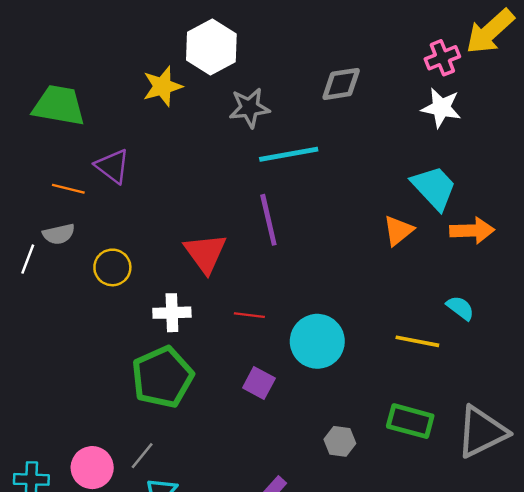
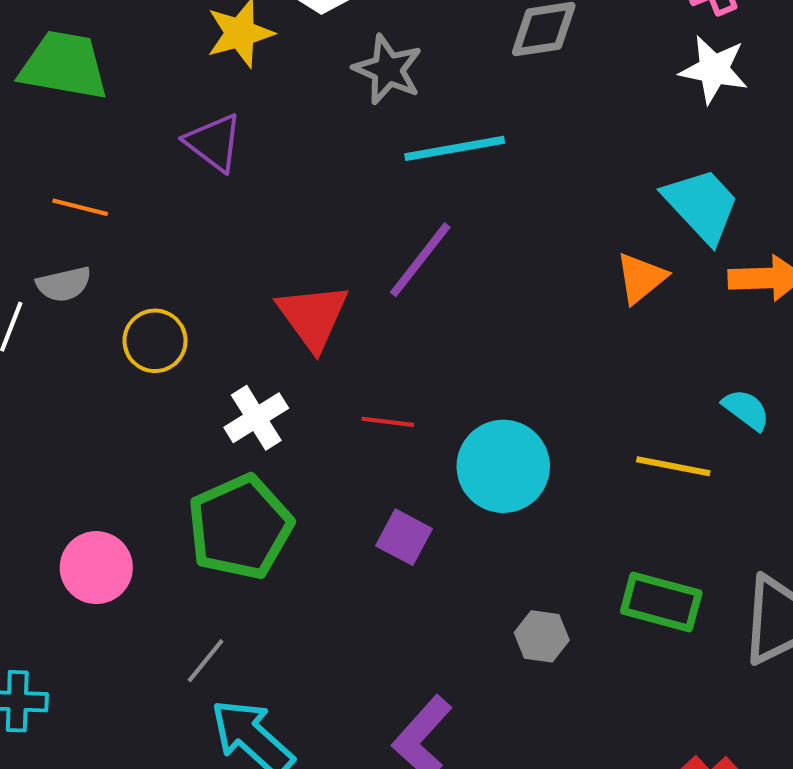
gray star: (249, 108) -> (388, 70), turned 30
purple triangle: (112, 166) -> (214, 142), moved
purple line: (268, 220) -> (420, 260), turned 51
white cross: (172, 313) -> (256, 418), turned -30
pink circle: (92, 468) -> (96, 568), moved

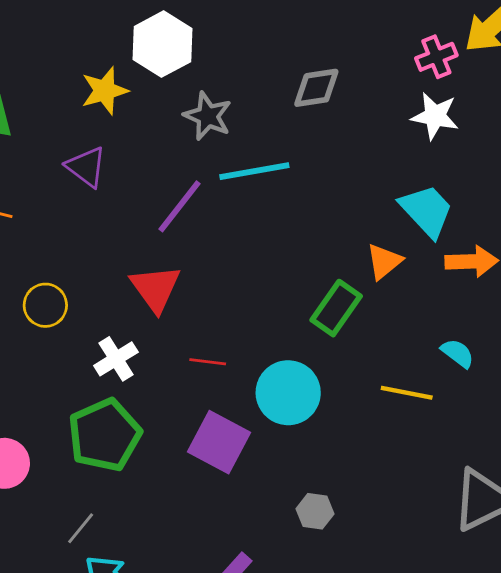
purple line: (420, 260) -> (179, 206), moved
purple square: (404, 537) -> (219, 442), size x1.6
green rectangle: (661, 602) -> (336, 308), moved, turned -70

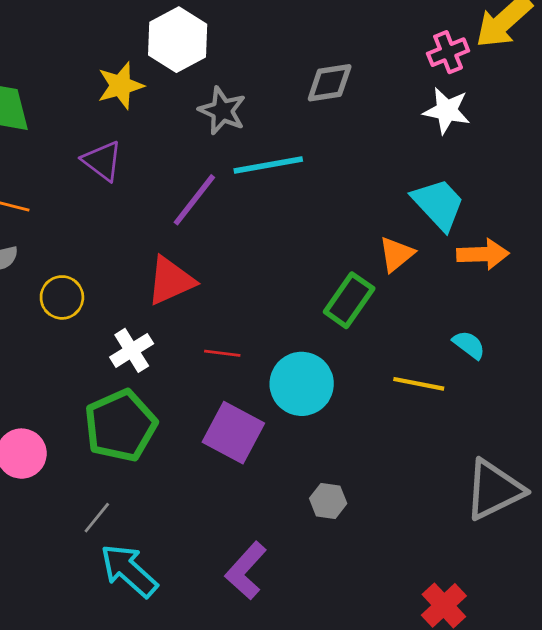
red triangle: (155, 288) -> (171, 281), turned 42

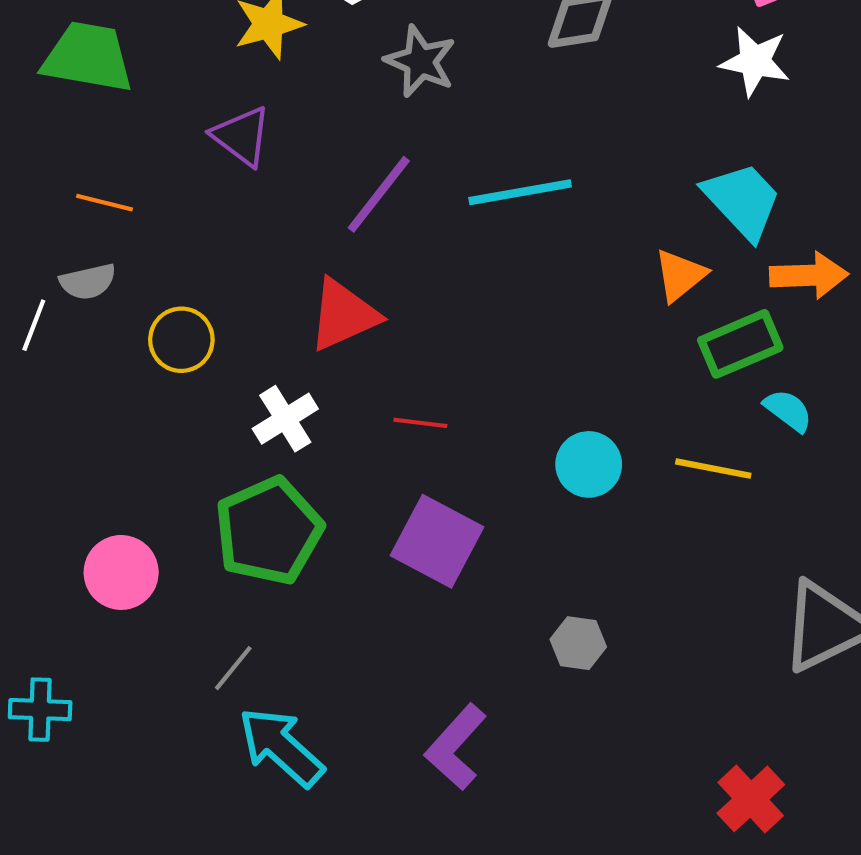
cyan line: (268, 165) -> (520, 192), moved
green rectangle: (349, 300) -> (740, 344), moved, turned 32
cyan circle: (302, 384) -> (589, 464), moved, size x0.7

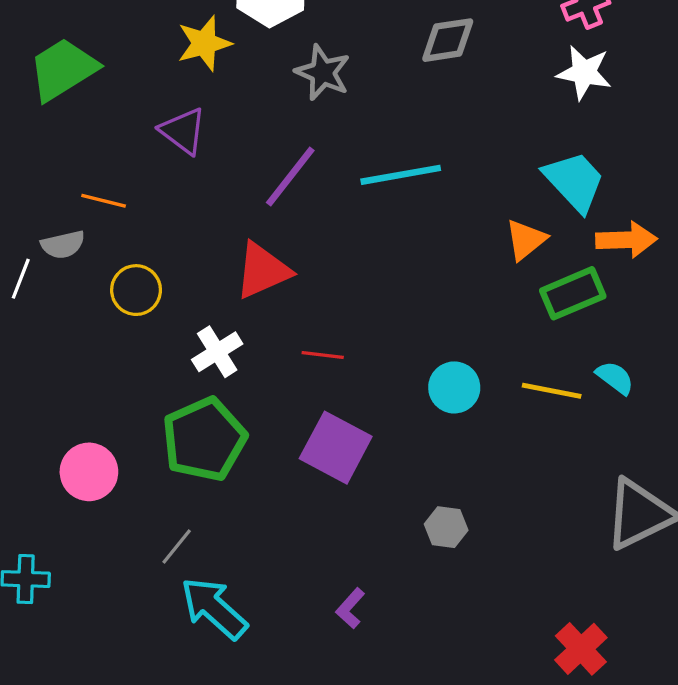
green trapezoid: (88, 57) -> (63, 69), turned -42
orange line: (104, 203) -> (104, 201), moved
cyan semicircle: (788, 410) -> (615, 378), moved
purple L-shape: (456, 747) -> (350, 608), size x0.6

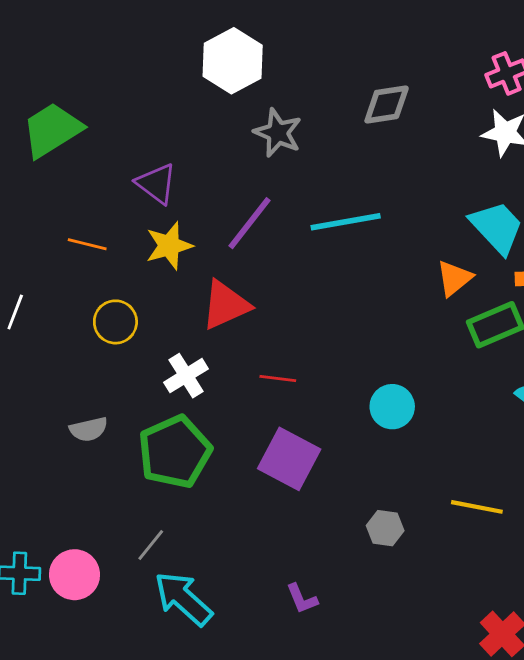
yellow star: (204, 43) -> (169, 246), moved
gray semicircle: (63, 245) -> (89, 429), moved
yellow line: (552, 391) -> (477, 507), moved
pink circle: (89, 472) -> (74, 575), moved
purple L-shape: (350, 608) -> (302, 599), turned -64

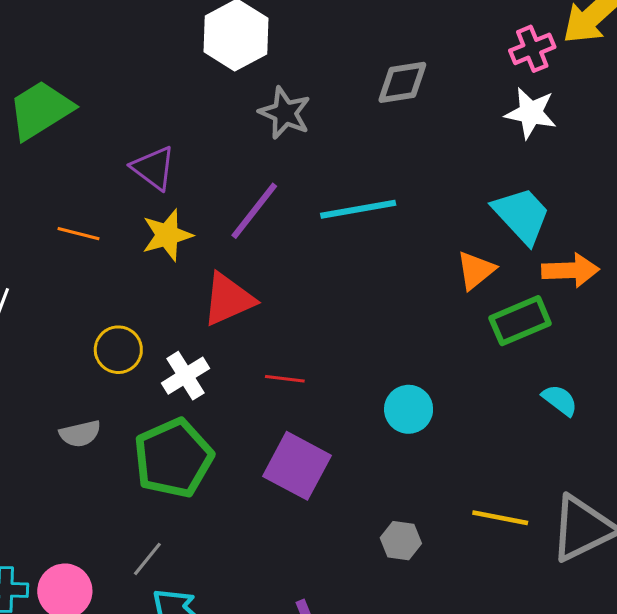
yellow circle: (115, 322) -> (118, 350), moved

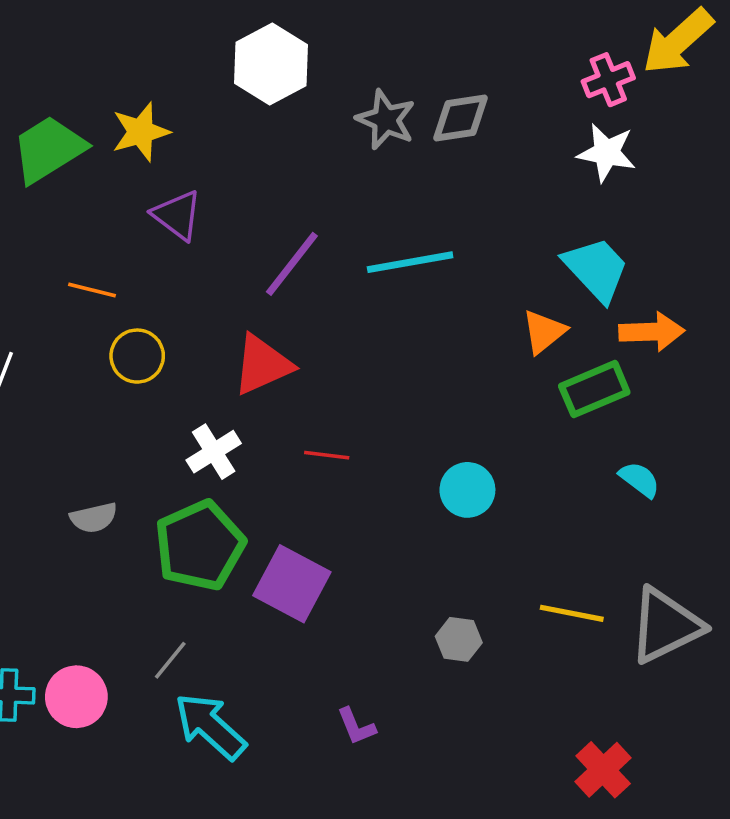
gray star: (285, 113) -> (386, 120), moved
yellow star: (167, 235) -> (141, 132), moved
yellow circle: (118, 350) -> (137, 356), moved
purple square: (297, 466) -> (292, 584), moved

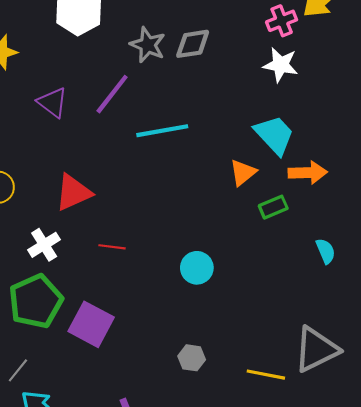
purple triangle: (177, 215) -> (52, 102), moved
purple line: (292, 264) -> (112, 94), moved
green rectangle: (594, 389) -> (273, 207), size x0.7
cyan semicircle: (640, 479) -> (326, 251), moved, turned 30
yellow line: (572, 613) -> (266, 375), moved

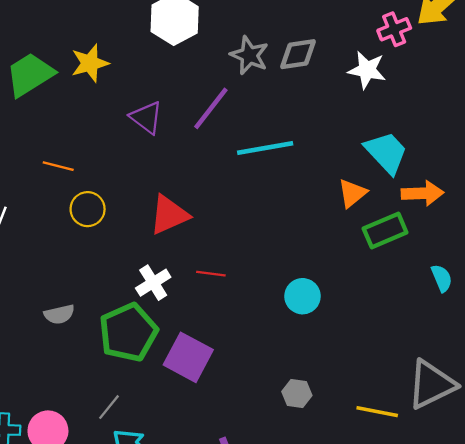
white star: (281, 65) -> (367, 70), moved
green rectangle: (273, 207) -> (385, 231), size x1.4
white cross: (44, 245) -> (153, 283), moved

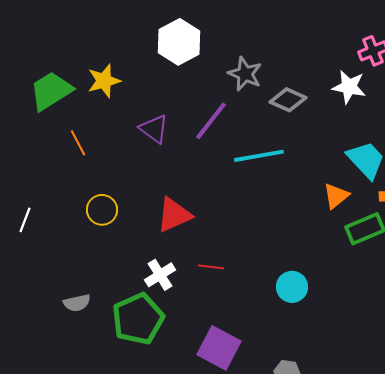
gray diamond: (298, 54) -> (288, 100), moved, turned 33
orange line: (58, 166) -> (78, 143), moved, turned 48
purple square: (188, 357) -> (219, 348), moved

